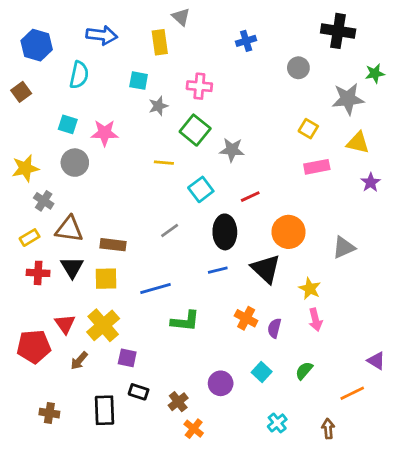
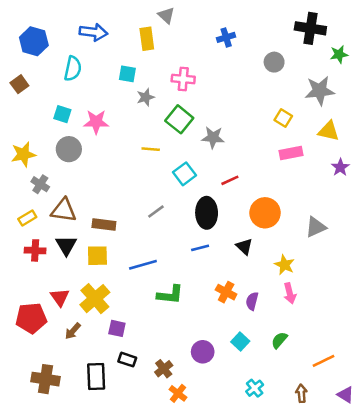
green star: (375, 73) -> (339, 54), moved
black triangle: (266, 269) -> (244, 247), size x0.6
purple triangle: (376, 361) -> (346, 395), moved
brown cross: (49, 413) -> (45, 379), size x1.5

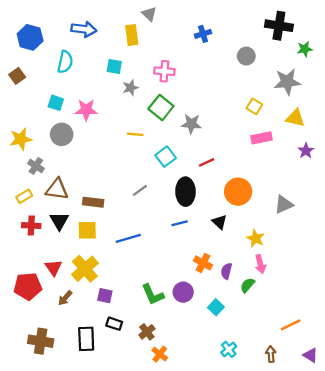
green L-shape: (170, 295) -> (153, 294), moved, turned 60
green semicircle: (279, 340) -> (247, 285), moved
purple circle: (203, 352) -> (183, 292), moved

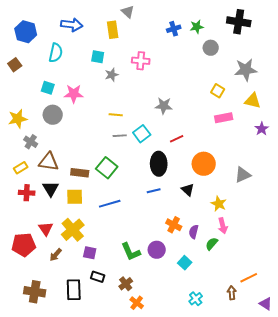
green star: (305, 49) -> (197, 27), moved
green square: (161, 107) -> (107, 168), moved
gray line: (140, 190) -> (120, 136), moved, turned 32
brown arrow: (271, 354) -> (232, 293), moved

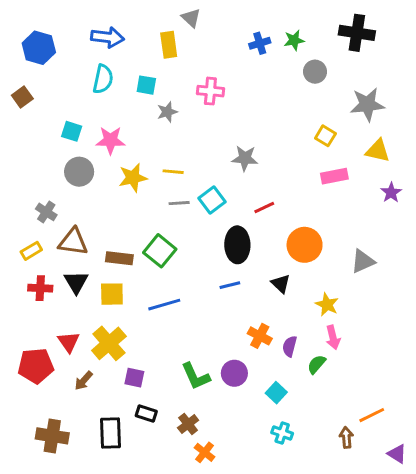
cyan semicircle: (56, 53) -> (103, 79), moved
yellow star: (18, 119) -> (133, 178), moved
cyan cross: (196, 299) -> (282, 433), moved, turned -32

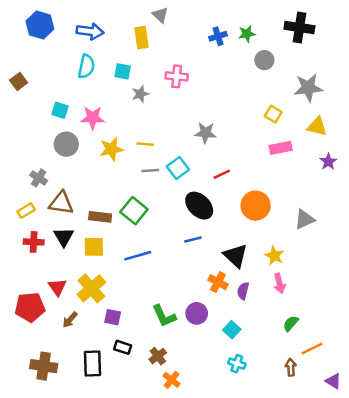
blue hexagon: (39, 48) -> (40, 25), moved
black ellipse: (237, 245) -> (199, 206), turned -44
black triangle: (281, 284) -> (236, 256), moved, size x1.5
green semicircle: (317, 364) -> (291, 323), moved

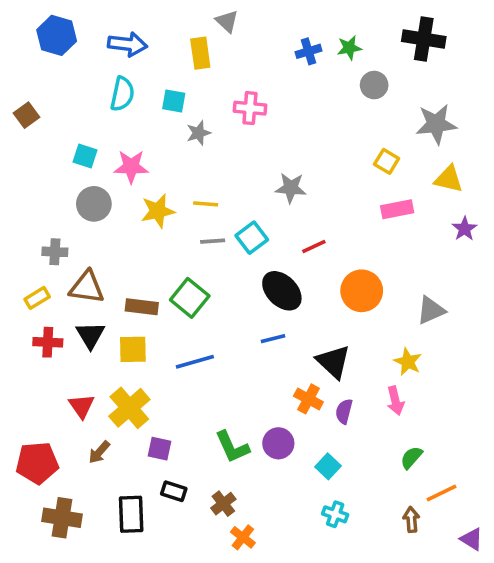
gray cross: (39, 178) -> (55, 252), turned -30
yellow star: (274, 256) -> (408, 362), moved
red pentagon: (30, 307) -> (37, 463), moved

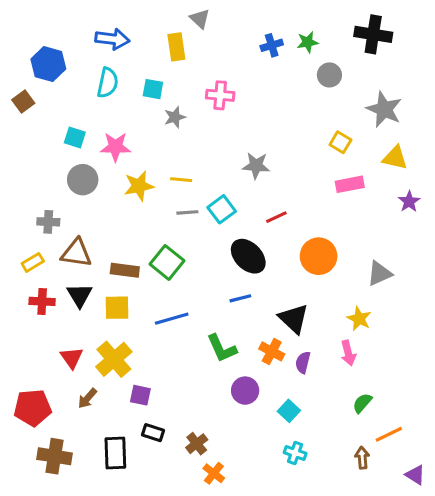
blue hexagon: (57, 35) -> (48, 64), moved
gray star: (436, 124) -> (384, 109), turned 30
green L-shape: (232, 447) -> (222, 348), moved

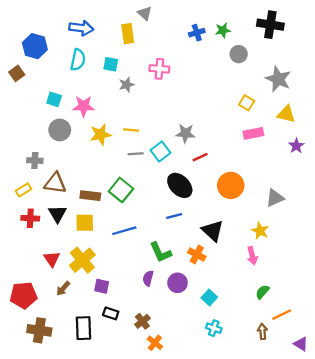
gray star: (256, 166) -> (185, 133), moved
purple semicircle: (303, 362) -> (148, 278), moved

